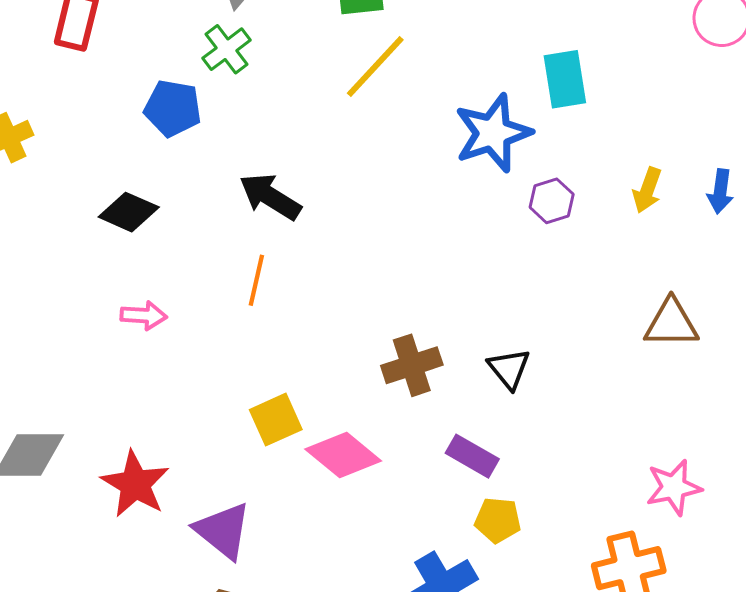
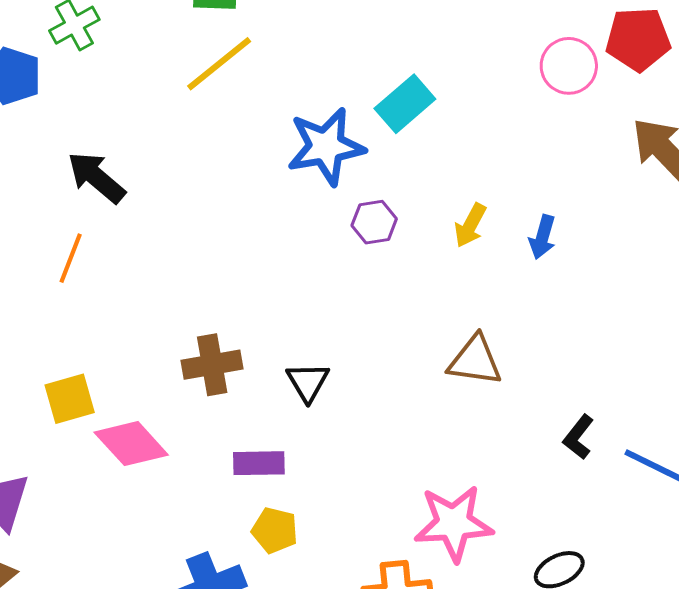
cyan rectangle: (565, 79) -> (405, 104), turned 50
purple rectangle: (472, 456) -> (259, 463), turned -39
pink star: (674, 487) -> (454, 523), size x1.4

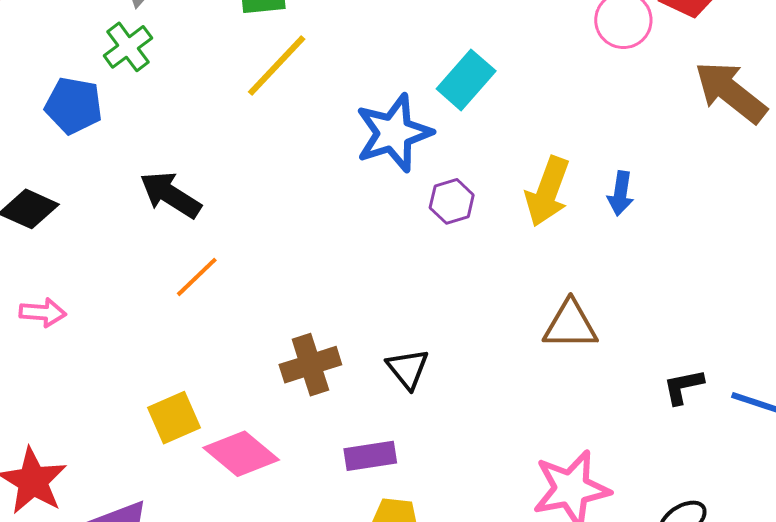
yellow arrow: (470, 225) -> (547, 192), size x1.5
orange line: (71, 258) -> (197, 277), moved, turned 33
black L-shape: (578, 437) -> (683, 387), turned 48

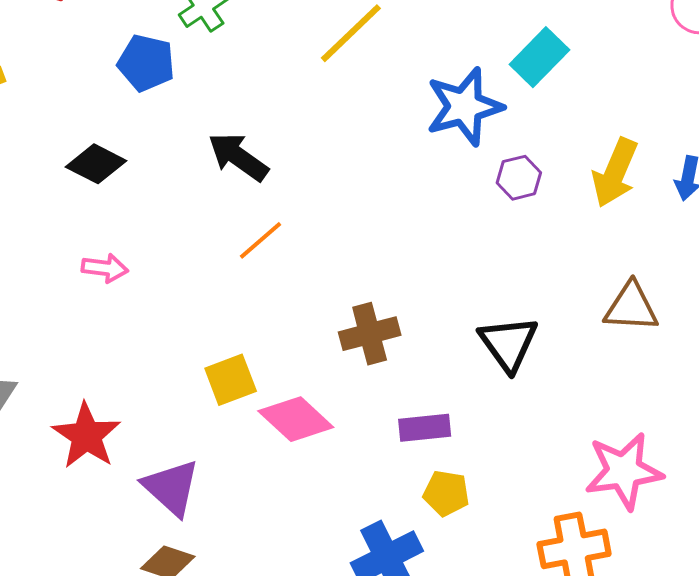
black triangle: (408, 369) -> (508, 344), moved, size x1.4

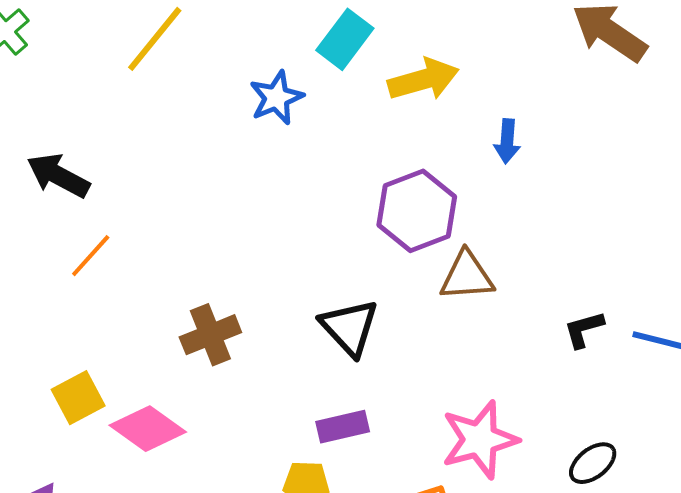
blue star: (464, 107) -> (276, 98), size x0.7
yellow arrow: (615, 173) -> (423, 79), moved, turned -122
purple hexagon: (519, 178) -> (417, 211), moved, size x1.8
purple rectangle: (425, 428) -> (343, 427), moved

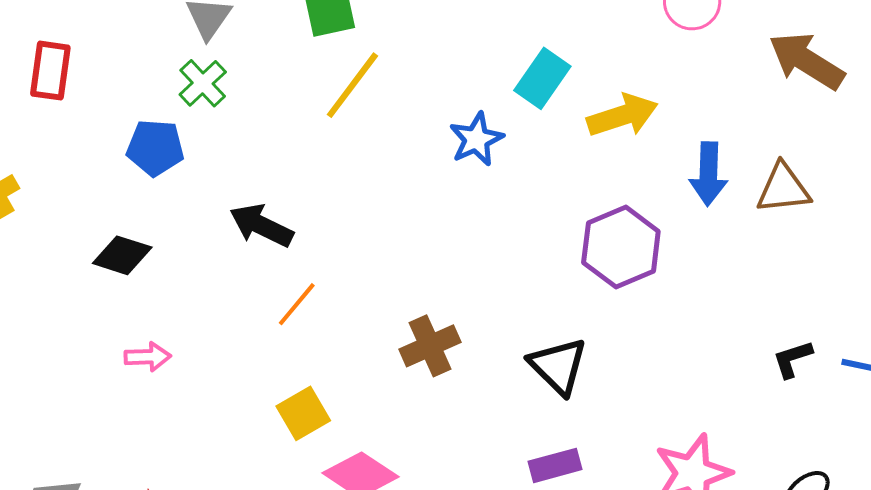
blue arrow: (507, 141) -> (709, 174), size x1.4
brown triangle: (467, 276) -> (783, 189), moved
brown cross: (210, 335) -> (430, 346), moved
yellow square: (78, 398) -> (303, 413), moved

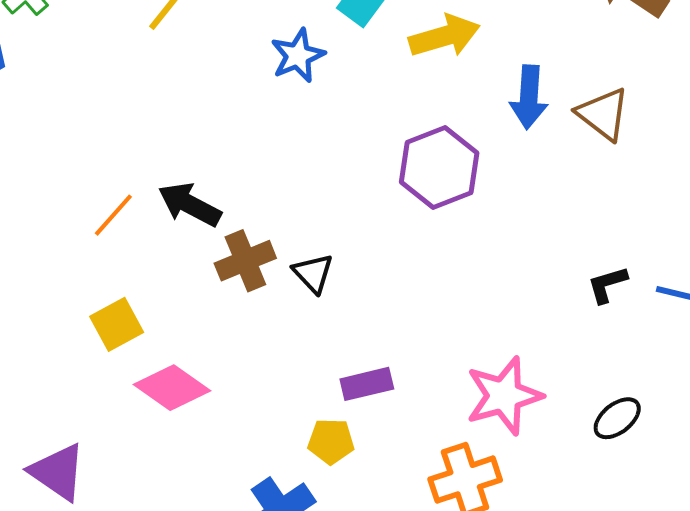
brown triangle: (783, 189) -> (603, 114), turned 42
black arrow: (261, 225) -> (190, 205), moved
black triangle: (558, 366) -> (313, 273), moved, size x0.7

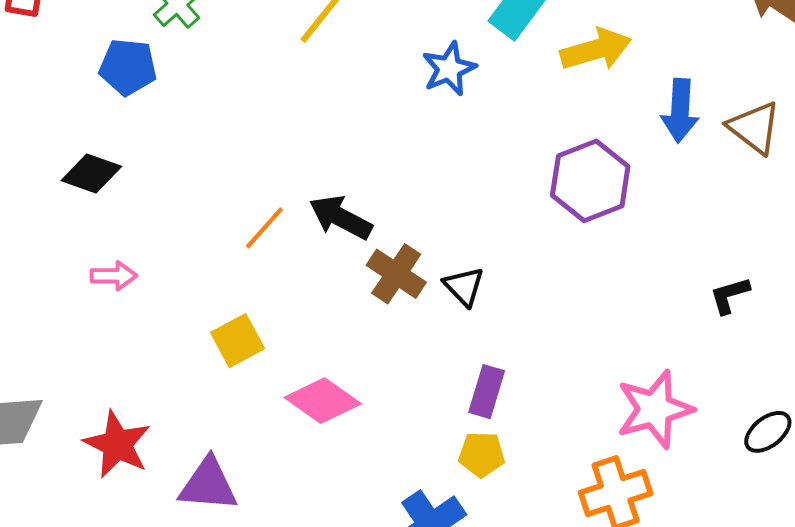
brown cross: (245, 261) -> (396, 274), turned -34
black L-shape: (607, 285) -> (730, 295), moved
yellow square: (117, 324) -> (238, 341), moved
purple rectangle: (367, 384) -> (487, 392), moved, turned -60
purple triangle: (58, 472) -> (208, 485), turned -30

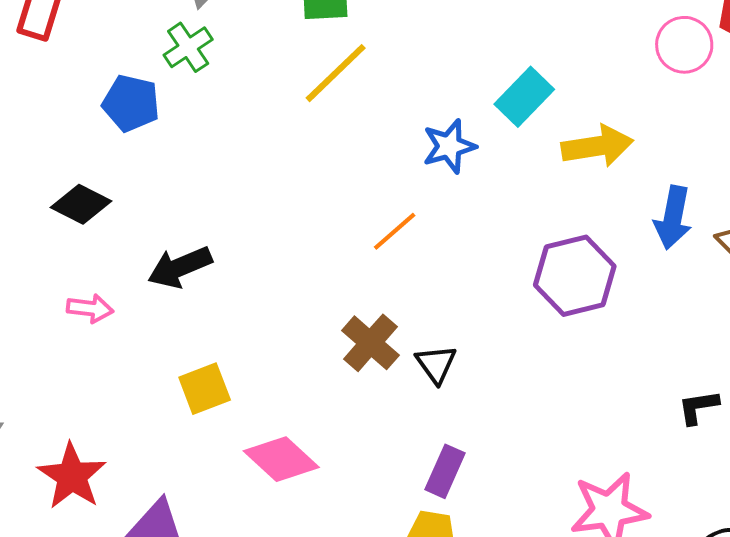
black arrow: (341, 217) -> (180, 267), moved, turned -58
orange line: (264, 228) -> (395, 231), moved

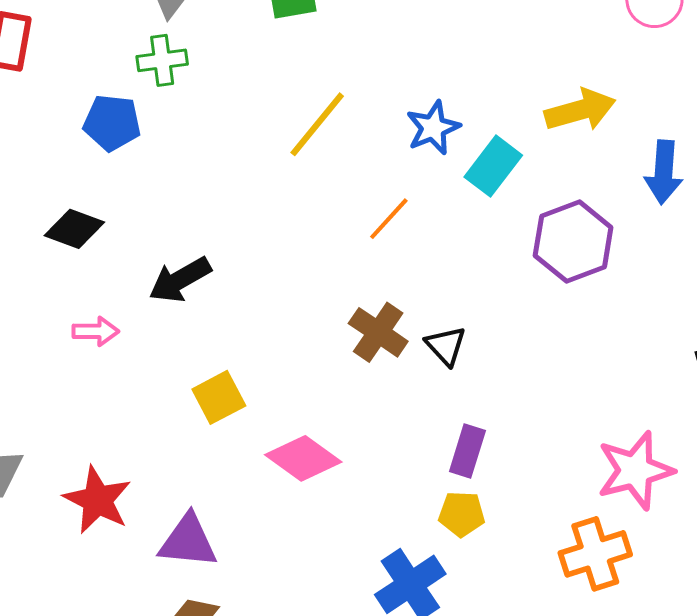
green cross: (188, 47) -> (162, 60), turned 33
yellow line: (336, 73) -> (317, 124), moved
cyan rectangle: (524, 97) -> (493, 166), moved

